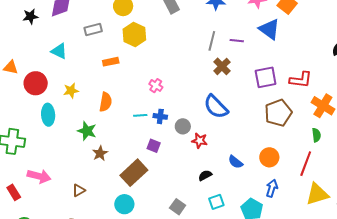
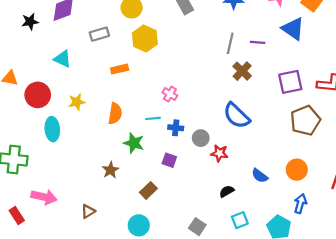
cyan line: (140, 115) -> (153, 118), moved
green star: (87, 131) -> (134, 143), moved
brown rectangle: (134, 173) -> (148, 190), size x0.6

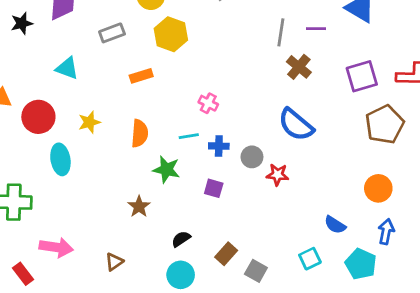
blue semicircle: (260, 176) -> (335, 225), moved
brown rectangle: (148, 190) -> (226, 254), moved
black semicircle: (227, 191) -> (181, 239), moved

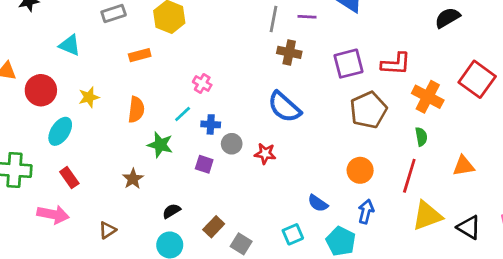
brown cross: (299, 67) -> (289, 52), turned -30
cyan line: (189, 136) -> (183, 114), turned -36
gray circle: (252, 157) -> (232, 144), moved
cyan ellipse: (60, 159) -> (60, 131), turned 40
red rectangle: (23, 274) -> (69, 178), moved

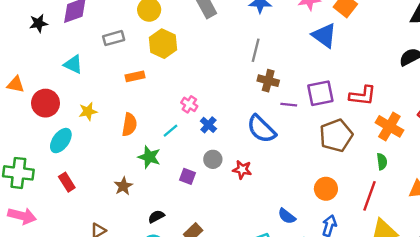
purple line: (307, 17) -> (289, 105), moved
blue cross: (211, 124) -> (208, 125), moved, turned 35
pink arrow: (53, 214) -> (22, 216), moved

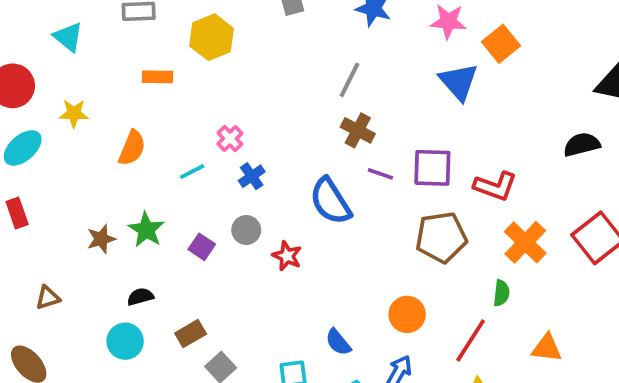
green star: (149, 157) -> (146, 230), moved

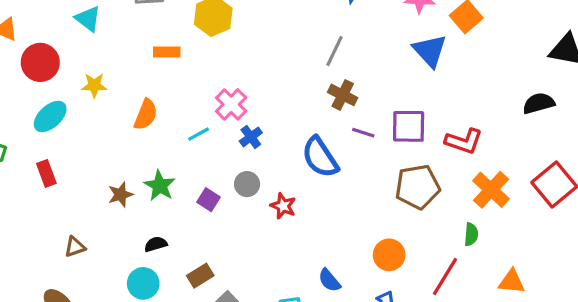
pink cross: (230, 138) -> (231, 104), size x1.4

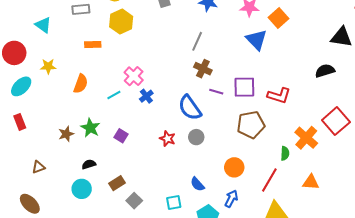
gray circle: (247, 184) -> (196, 137), moved
orange cross: (491, 190) -> (306, 138), moved

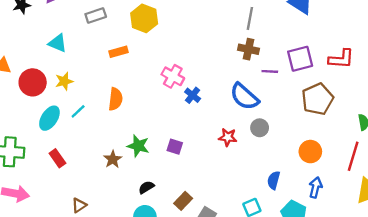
gray line: (197, 41) -> (250, 18), moved
yellow star: (48, 66) -> (64, 81), moved
cyan line: (114, 95) -> (78, 111), moved
brown triangle: (38, 167) -> (79, 205), moved
blue semicircle: (197, 184) -> (274, 180), turned 70

